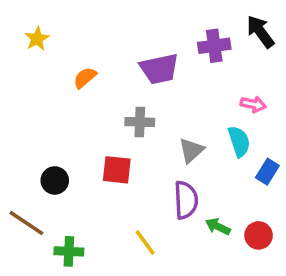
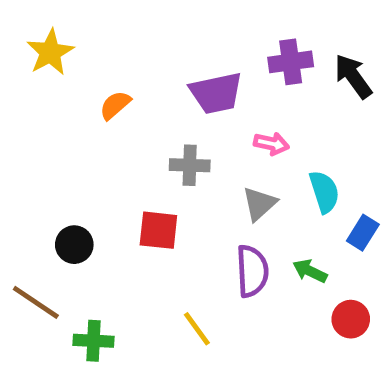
black arrow: (260, 32) -> (353, 76), moved
yellow star: (37, 39) -> (50, 52), size x1.4
pink arrow: (253, 104) -> (271, 144), moved
green arrow: (218, 227) -> (310, 271), moved

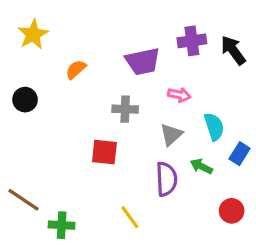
black circle: (74, 245) -> (25, 100), moved
green arrow: (310, 271) -> (201, 166), moved

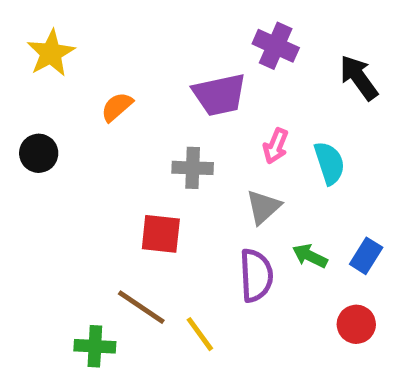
purple cross: (192, 41) -> (276, 46), moved, turned 32
pink arrow: (179, 95) -> (276, 146), turned 100
cyan semicircle: (214, 127) -> (329, 163), moved
blue rectangle: (240, 154) -> (366, 256), moved
brown line: (23, 200) -> (141, 307), moved

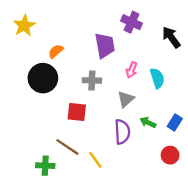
purple trapezoid: (219, 95) -> (105, 45), turned -88
black circle: (39, 153) -> (43, 78), moved, size x1.6

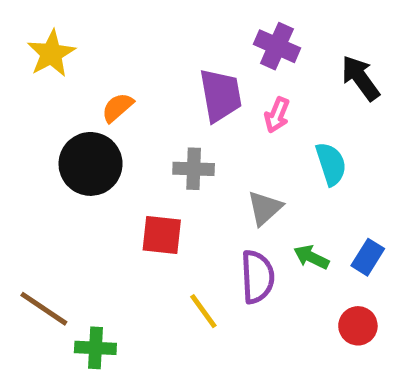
pink arrow: (132, 70) -> (277, 115), moved
brown line: (67, 147) -> (44, 309), moved
yellow line: (95, 160) -> (203, 311), moved

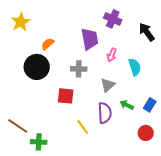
pink arrow: (277, 115) -> (112, 55), moved

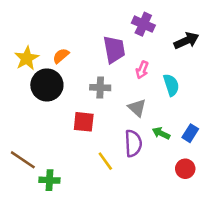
yellow star: (21, 22) -> (27, 58), moved
black arrow: (147, 32) -> (186, 41), turned 102
gray triangle: (108, 85) -> (137, 108), turned -35

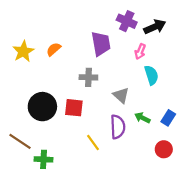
black arrow: (186, 41) -> (155, 27), moved
pink arrow: (142, 70) -> (140, 51), moved
black circle: (47, 85) -> (42, 107), moved

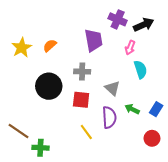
black circle: (42, 107) -> (49, 86), moved
red square: (74, 108) -> (81, 100), moved

